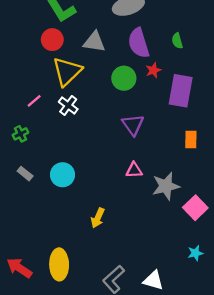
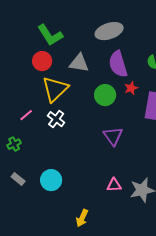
pink triangle: (134, 170) -> (114, 185), moved

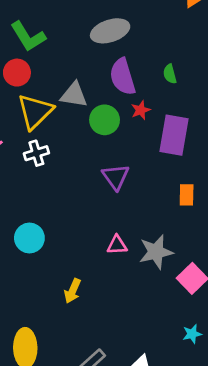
gray triangle: (79, 63) -> (74, 95), moved
white cross: (56, 119) -> (36, 153), turned 36

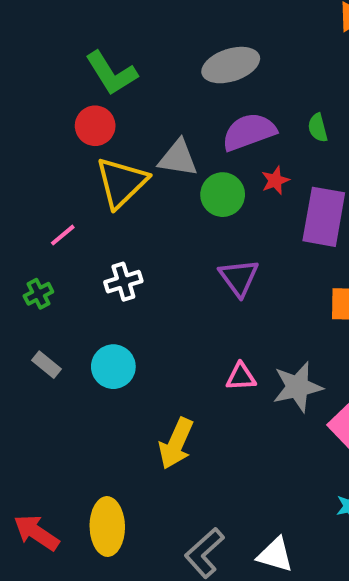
purple semicircle: (123, 77) -> (249, 132), turned 87
white cross: (36, 153) -> (123, 282), moved
yellow arrow: (73, 291) -> (176, 444), size x1.4

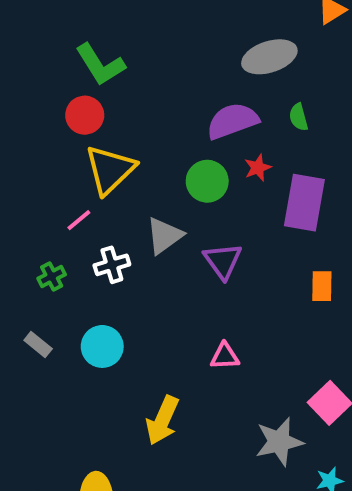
gray ellipse: (231, 65) -> (269, 57), moved
gray triangle: (178, 158) -> (164, 236), moved, turned -45
pink line: (63, 235) -> (79, 220), moved
green cross: (38, 294) -> (52, 276), moved
gray star: (298, 387) -> (279, 442), moved

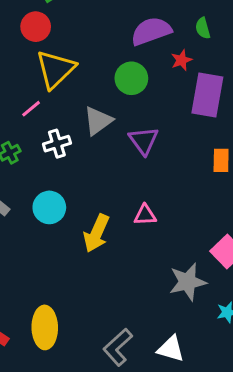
red star: (258, 168) -> (182, 60), moved
yellow arrow: (162, 420) -> (96, 233), moved

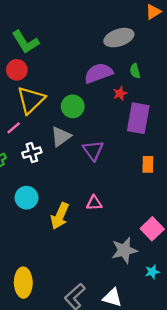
green circle: (131, 78) -> (73, 106), moved

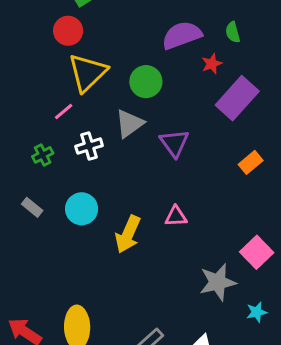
purple rectangle: (138, 118) -> (237, 98), turned 32
orange rectangle: (148, 164) -> (251, 162), turned 49

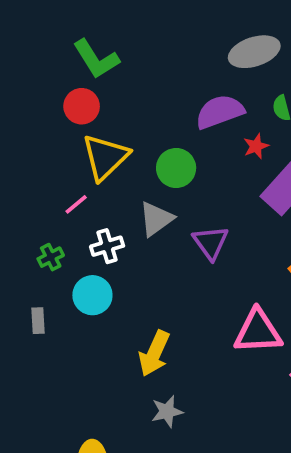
gray rectangle: (32, 207) -> (38, 321), turned 48
cyan circle: (82, 209) -> (92, 295), moved
pink triangle: (176, 216) -> (258, 332), moved, size x1.8
gray star: (218, 282) -> (167, 412), moved, size x0.7

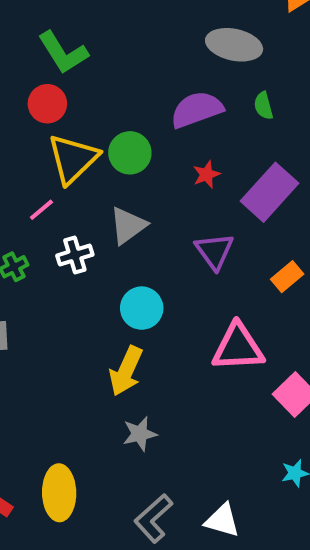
gray ellipse: (254, 52) -> (234, 45), turned 30
red star: (256, 146) -> (207, 174), moved
green circle: (176, 168) -> (130, 153), moved
purple triangle: (211, 243) -> (214, 251), moved
cyan circle: (92, 295) -> (142, 308), moved

